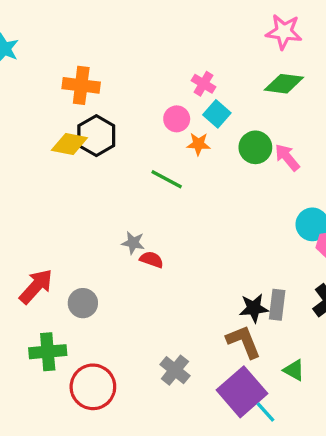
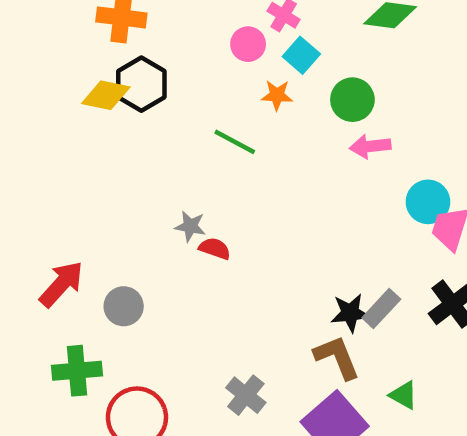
pink circle: (177, 119) -> (248, 44), moved
pink arrow: (287, 157) -> (370, 146), moved, turned -56
gray rectangle: (277, 305) -> (381, 308), turned 36

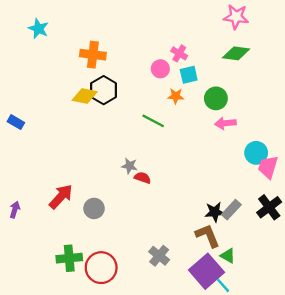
cyan square: (301, 55) -> (189, 75), turned 36
green cross: (77, 371) -> (69, 258), moved
green triangle: (404, 395) -> (228, 256), moved

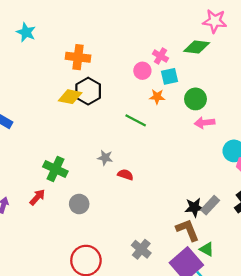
green diamond: (236, 53) -> (197, 47), moved
gray star: (130, 166) -> (105, 158), moved
red arrow: (61, 197) -> (37, 197), moved, size x0.7
green cross: (69, 258) -> (55, 169), moved, turned 30

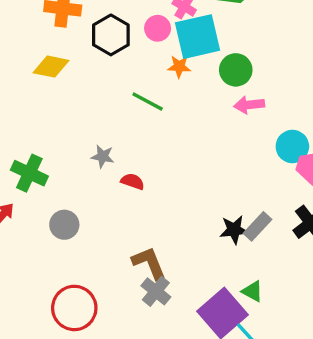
cyan square: (170, 76) -> (197, 37), size x1.8
black hexagon: (88, 91) -> (111, 35), moved
brown L-shape: (188, 230) -> (149, 263), moved

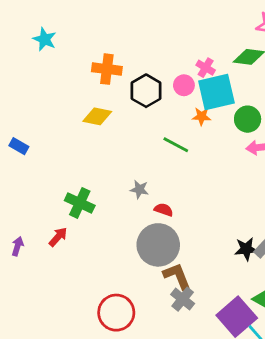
gray circle: (64, 225) -> (158, 245), moved, size x1.8

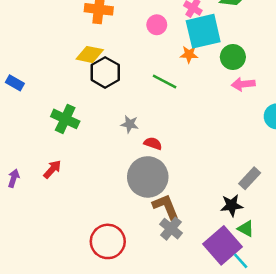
pink circle: (184, 85) -> (157, 25), moved
black hexagon: (146, 91) -> (105, 72), moved
green cross: (80, 203) -> (65, 119), moved
black star: (246, 249) -> (232, 205), moved

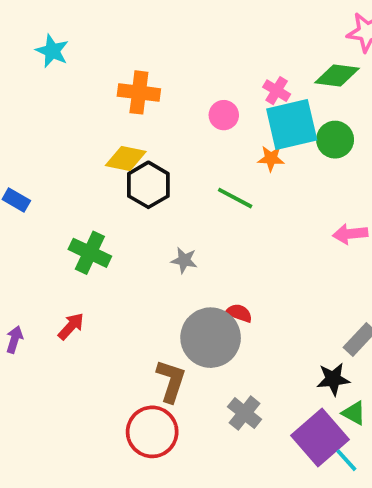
green circle: (233, 57) -> (335, 140), moved
pink arrow: (243, 84) -> (350, 234), moved
red semicircle: (153, 143) -> (239, 313), moved
brown L-shape: (166, 207) -> (171, 381), moved, turned 40

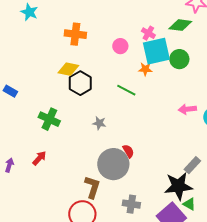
red semicircle: (239, 313) -> (128, 151), turned 40
black star: (333, 379) -> (178, 186), size x1.6
gray cross: (245, 413) -> (131, 204), turned -30

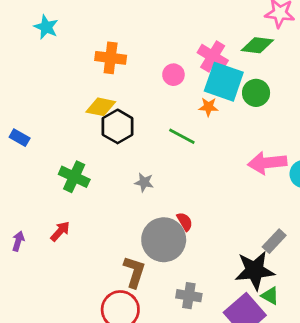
pink cross: (148, 33) -> (213, 56), size x1.5
cyan square: (156, 51) -> (224, 82), turned 32
pink arrow: (187, 109) -> (267, 163), size x1.5

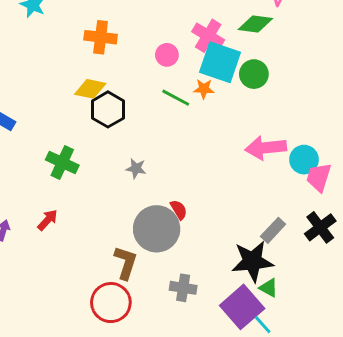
green line: (182, 136) -> (176, 98), moved

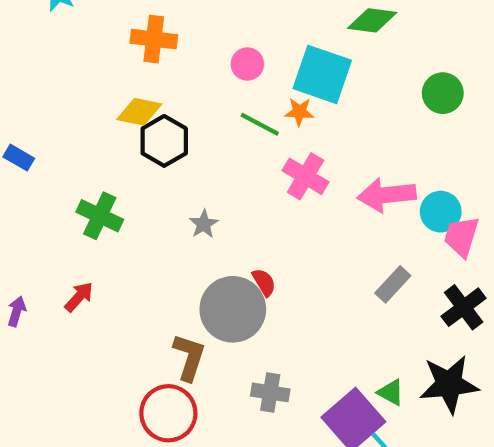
pink cross: (208, 36) -> (306, 176), moved
green circle: (254, 74) -> (443, 93), moved
gray star: (136, 168) -> (204, 224), turned 30
gray rectangle: (273, 230) -> (393, 284), moved
black star: (252, 261) -> (449, 384), moved

